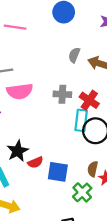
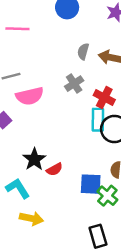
gray cross: (62, 94) -> (74, 84), moved, turned -30
blue square: (58, 172) -> (91, 184), moved

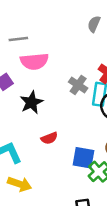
gray cross: (74, 84) -> (78, 85), moved, turned -30
black star: (34, 159) -> (31, 102), moved

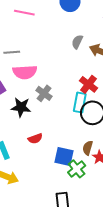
gray cross: (78, 85) -> (44, 93), moved
black star: (31, 102) -> (21, 107), turned 30

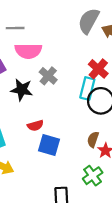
gray semicircle: (77, 42) -> (89, 21), size x1.6
blue square: (64, 156) -> (49, 145), moved
green cross: (77, 169) -> (93, 176), moved

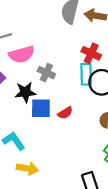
red semicircle: (35, 126) -> (65, 113), moved
blue square: (49, 145) -> (41, 108), moved

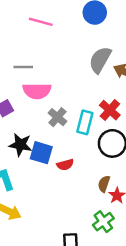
cyan rectangle: (86, 74) -> (85, 122), moved
black star: (25, 92) -> (20, 145), moved

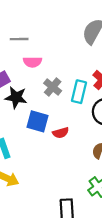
pink semicircle: (37, 91) -> (32, 62), size x0.7
black star: (20, 145) -> (16, 97), moved

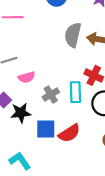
gray cross: (53, 87) -> (51, 95), turned 35
red semicircle: (61, 133) -> (69, 133), size x1.5

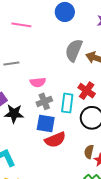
pink semicircle: (27, 77) -> (38, 82), moved
blue square: (46, 129) -> (46, 123), moved

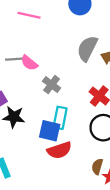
pink semicircle: (38, 82) -> (29, 63), moved, turned 42
gray cross: (44, 101) -> (52, 85), moved, turned -35
cyan rectangle: (67, 103) -> (60, 118), moved

